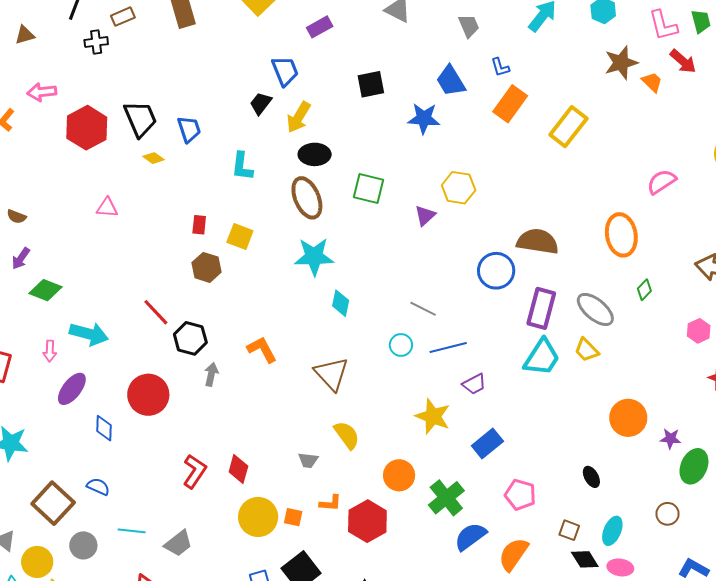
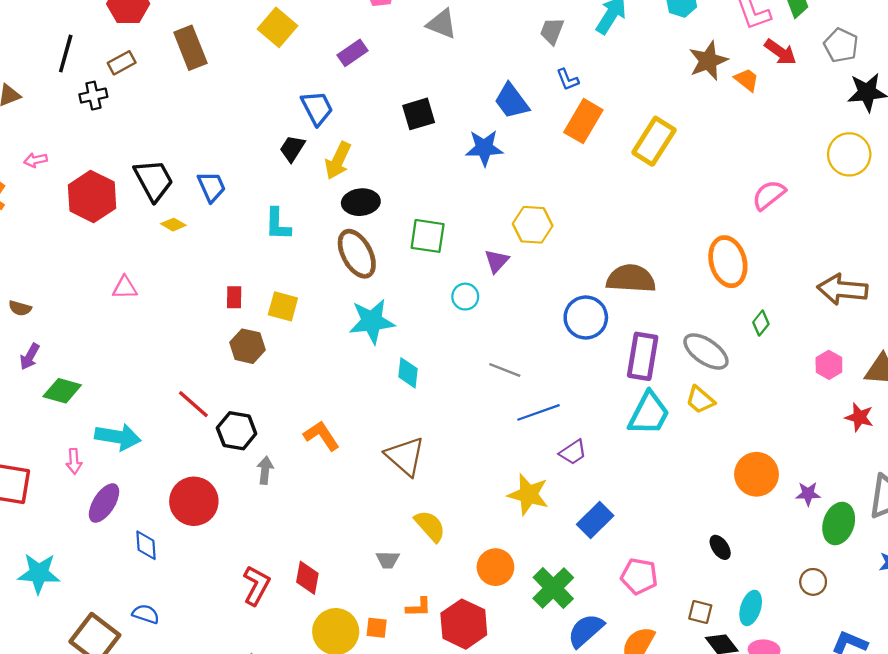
gray trapezoid: (469, 26) -> (552, 31), moved, turned -130
pink arrow: (42, 92) -> (36, 160), size x0.7
cyan circle: (401, 345) -> (465, 297), moved

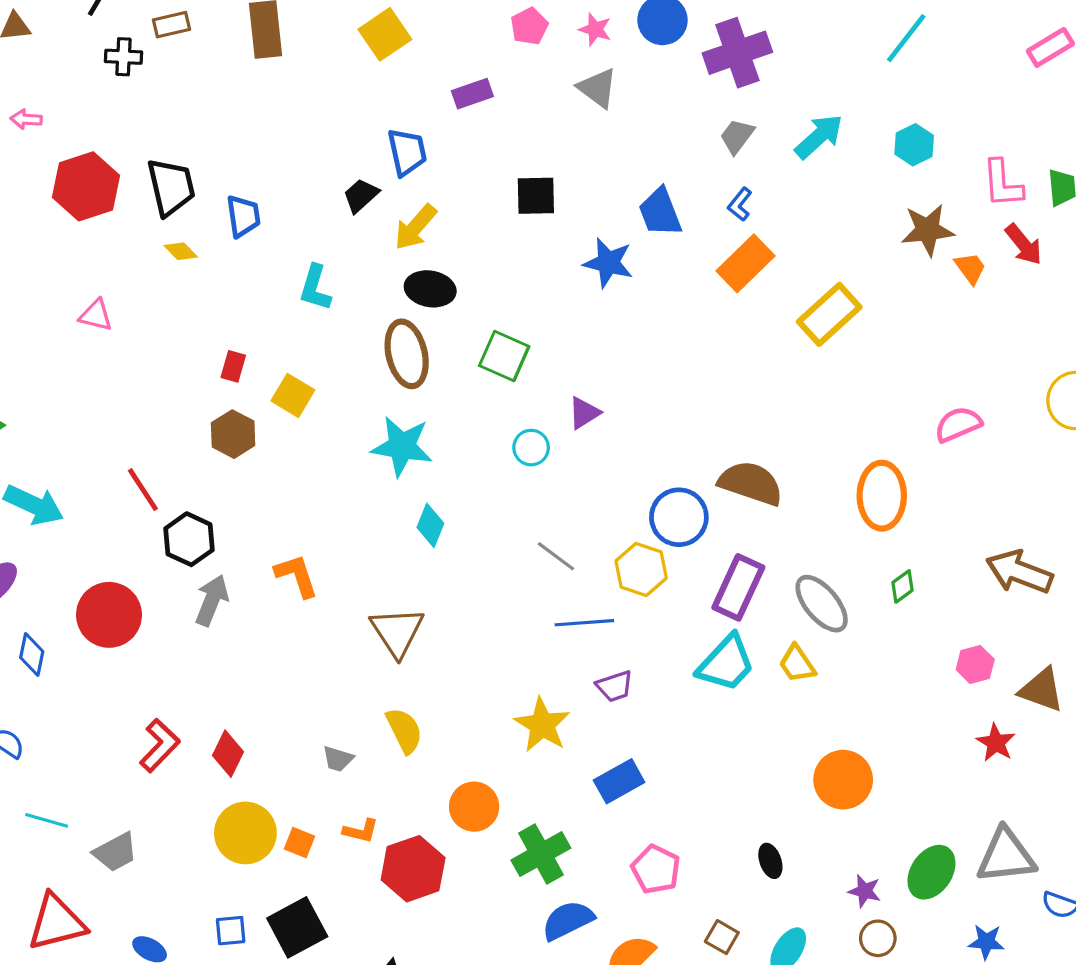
blue L-shape: (568, 80) -> (740, 204), turned 45
yellow hexagon: (533, 225) -> (641, 569), moved
gray arrow: (265, 470) -> (212, 600), size x1.4
purple star: (808, 494) -> (865, 891), moved

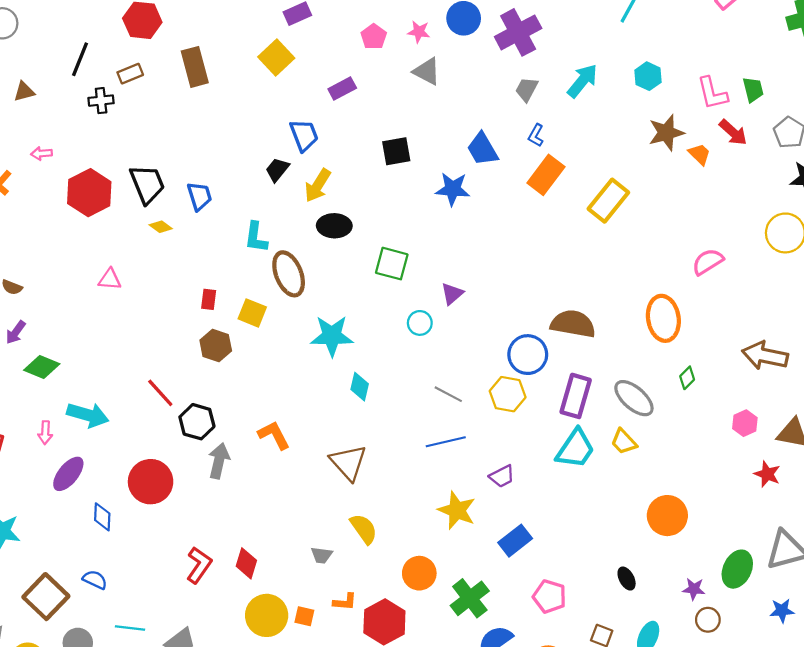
brown ellipse: (407, 354) -> (289, 274), moved
blue line: (584, 623) -> (446, 442), moved

